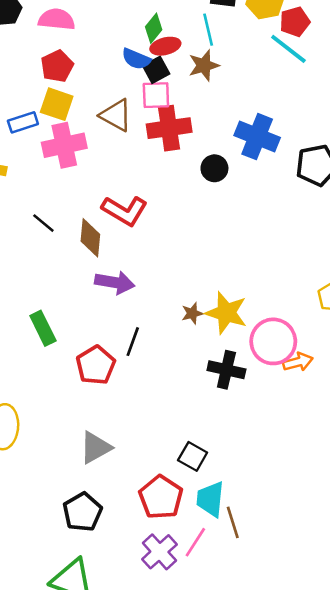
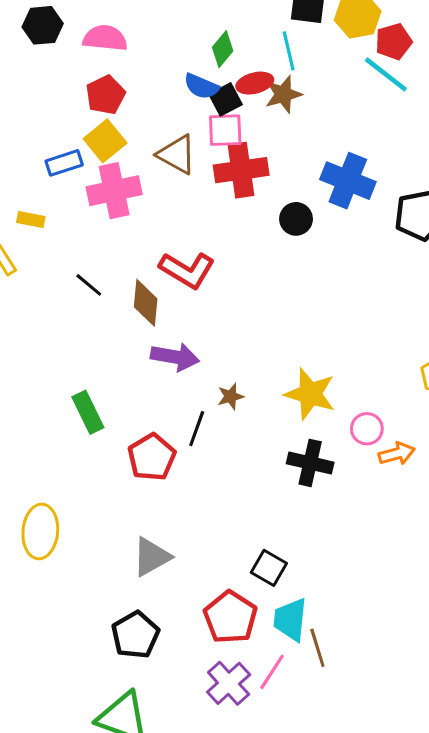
red ellipse: (165, 46) -> (255, 83), moved
yellow square: (57, 104) -> (105, 141), turned 32
brown star: (192, 313) -> (231, 396), moved
pink circle: (273, 341) -> (367, 429), size x0.6

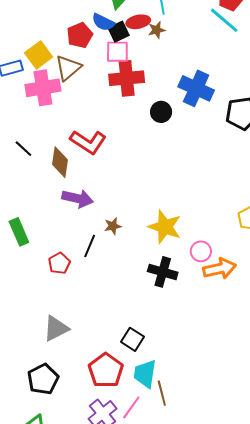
brown star: (283, 94) -> (157, 30), size x0.7
red pentagon: (106, 95) -> (80, 35), moved
brown triangle: (177, 154) -> (68, 68), moved, turned 48
orange arrow: (397, 454) -> (220, 269), size x1.4
red pentagon: (152, 457) -> (59, 263), size x0.7

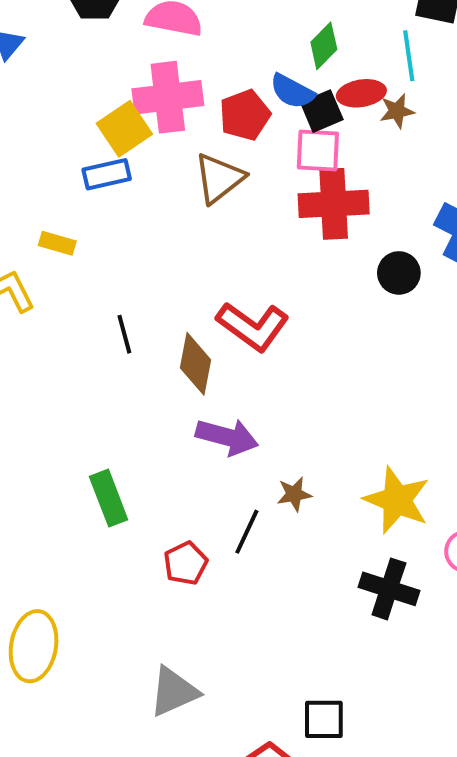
yellow square: (39, 55) -> (124, 129), moved
pink cross: (43, 88) -> (168, 97), moved
black line: (23, 149) -> (124, 334), turned 30
black square: (133, 339) -> (324, 719), turned -35

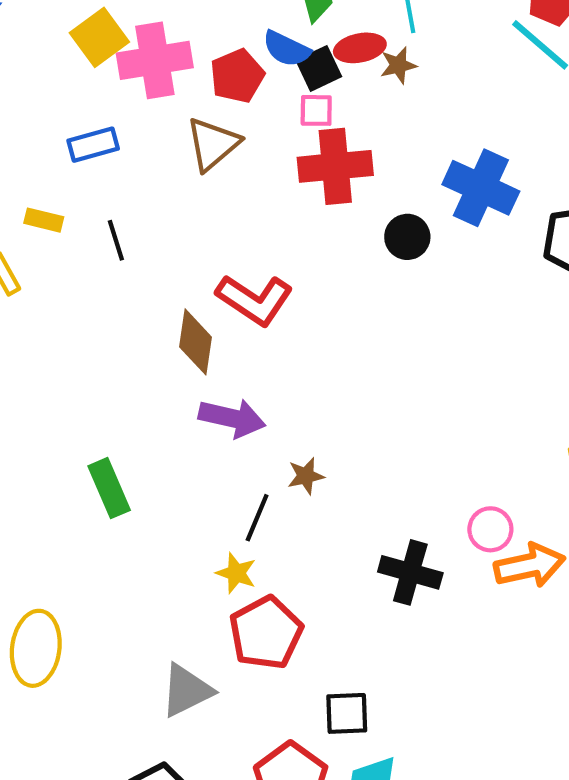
yellow square: (124, 129) -> (99, 37), moved
pink square: (318, 151) -> (316, 110), size x0.7
black line: (124, 334) -> (116, 240), moved
yellow star: (397, 500) -> (236, 573), moved, size x0.6
red pentagon: (186, 563) -> (266, 633), moved, size x1.6

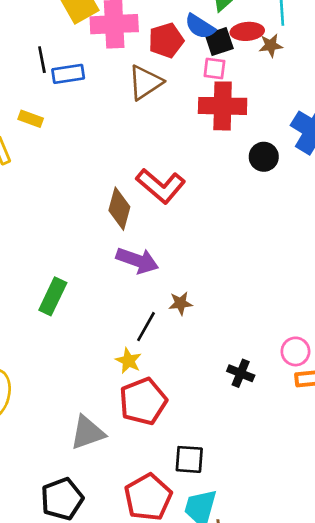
black line: (116, 240) -> (42, 60), moved
green rectangle: (109, 488) -> (53, 296), turned 42
black cross: (410, 572) -> (241, 373), size x0.7

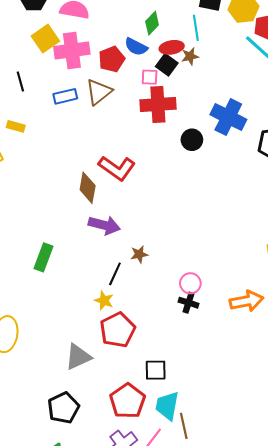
black square: (219, 42) -> (167, 65), moved, turned -30
blue rectangle: (68, 74) -> (65, 96), moved
pink circle: (295, 351) -> (190, 283), moved

